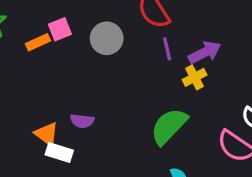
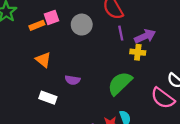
yellow cross: (195, 77) -> (138, 52), turned 32
purple semicircle: (82, 121) -> (73, 80), moved
orange triangle: (47, 134) -> (43, 60), moved

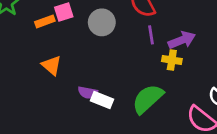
white rectangle: (48, 98) -> (102, 100), moved

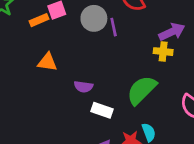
purple line: (151, 35) -> (114, 27), moved
orange triangle: (52, 65) -> (47, 62), turned -30
white rectangle: (102, 100) -> (102, 110), moved

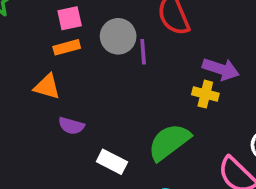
orange rectangle: (39, 20) -> (67, 47), moved
purple arrow: (172, 32) -> (221, 69), turned 35
purple semicircle: (83, 87) -> (71, 126), moved

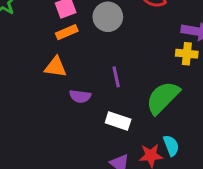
purple line: (143, 52) -> (116, 77), moved

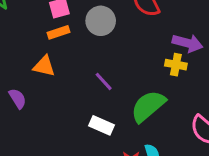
purple line: (116, 77) -> (104, 81), turned -35
purple semicircle: (80, 96) -> (18, 98), moved, turned -135

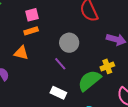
gray circle: (101, 21) -> (69, 43), moved
yellow cross: (176, 65) -> (107, 66), moved, turned -32

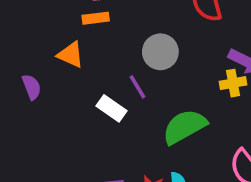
yellow cross: (107, 66) -> (233, 83), moved
white rectangle: (58, 93) -> (111, 108), moved

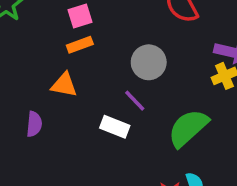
purple semicircle: (32, 87) -> (34, 124), turned 40

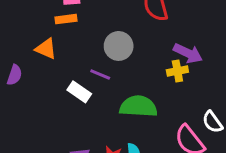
purple line: (135, 101) -> (100, 74), turned -36
green semicircle: (188, 128) -> (138, 106), turned 33

